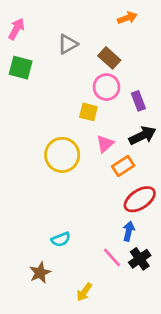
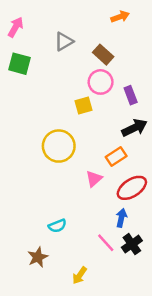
yellow square: (88, 112) -> (84, 106), turned -30
pink triangle: (105, 144) -> (94, 179), moved

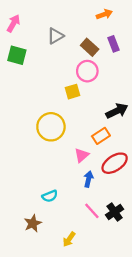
purple rectangle: (131, 95) -> (113, 44), moved
blue arrow: (121, 218) -> (88, 179), moved

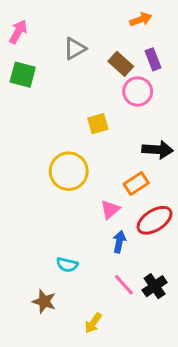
pink circle: (87, 71) -> (138, 91), moved
black arrow: (117, 111) -> (158, 150), turned 30
cyan semicircle: (50, 196) -> (67, 265), turned 35
brown star: (33, 223) -> (44, 302), turned -30

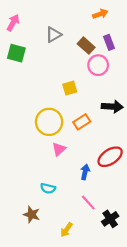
orange rectangle: (136, 183) -> (82, 122), moved
pink triangle: (110, 210) -> (59, 149), moved
black cross: (155, 286) -> (110, 219), moved

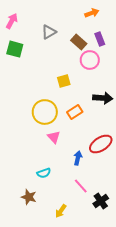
pink triangle: (59, 149) -> (54, 137), turned -32
cyan semicircle: (48, 188) -> (44, 173), turned -32

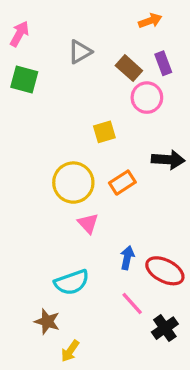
red ellipse: (101, 144) -> (165, 271), moved, turned 60
cyan semicircle: (44, 173) -> (72, 282), size x1.5
yellow arrow: (61, 211) -> (70, 351), moved

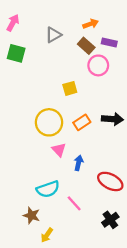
orange arrow: (150, 21) -> (91, 24), moved
purple rectangle: (163, 63) -> (109, 42), turned -56
black arrow: (168, 160) -> (112, 119), moved
blue arrow: (127, 258) -> (79, 163), moved
pink line: (132, 304) -> (74, 203), moved

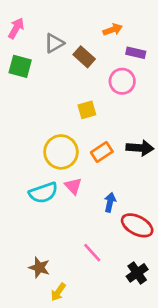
gray triangle: (53, 35) -> (54, 43), moved
brown rectangle: (86, 46) -> (84, 57), moved
blue arrow: (79, 163) -> (110, 202), moved
cyan semicircle: (48, 189) -> (43, 193), moved

